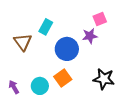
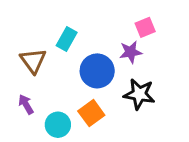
black star: (104, 79) -> (139, 94), moved
purple arrow: (14, 87) -> (26, 104), moved

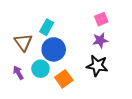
purple star: (131, 52) -> (100, 40), moved
blue circle: (97, 71) -> (54, 49), moved
cyan circle: (58, 125) -> (40, 69), moved

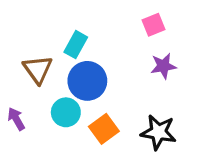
pink square: (101, 19) -> (153, 25), moved
black star: (97, 66) -> (158, 132), moved
purple arrow: (18, 73) -> (16, 119), moved

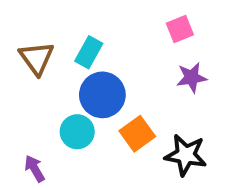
brown triangle: (38, 69) -> (36, 58), moved
purple arrow: (16, 119) -> (35, 169), moved
orange square: (104, 129) -> (137, 134), moved

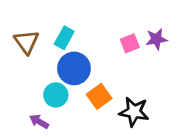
pink square: (180, 29) -> (130, 43), moved
purple star: (192, 77) -> (156, 39), moved
purple arrow: (35, 169) -> (39, 121), moved, turned -30

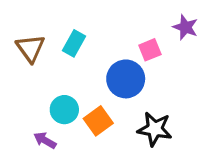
purple star: (156, 39) -> (185, 27), moved, turned 30
blue circle: (74, 68) -> (126, 79), moved
orange square: (99, 96) -> (98, 121), moved

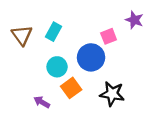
cyan circle: (64, 110) -> (57, 67), moved
purple arrow: (45, 140) -> (42, 102), moved

